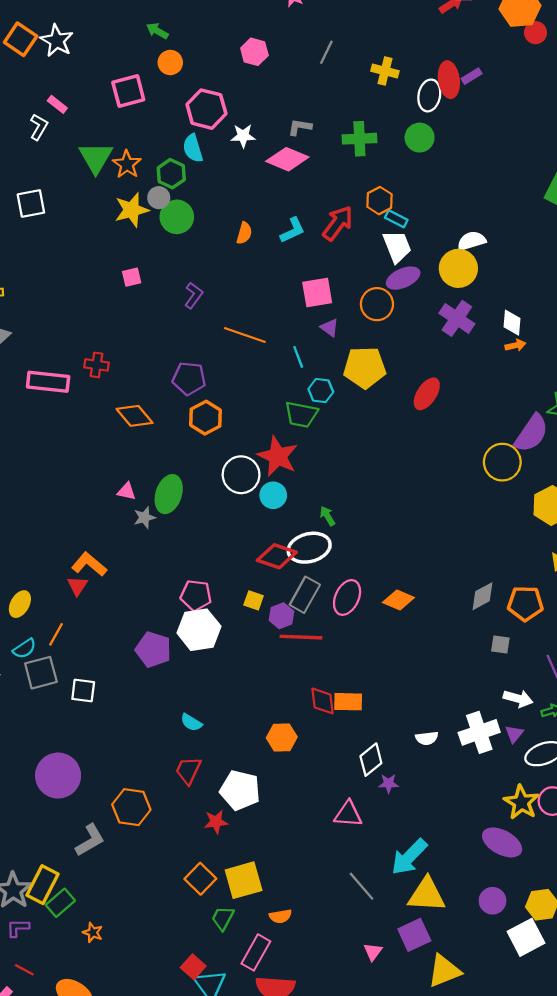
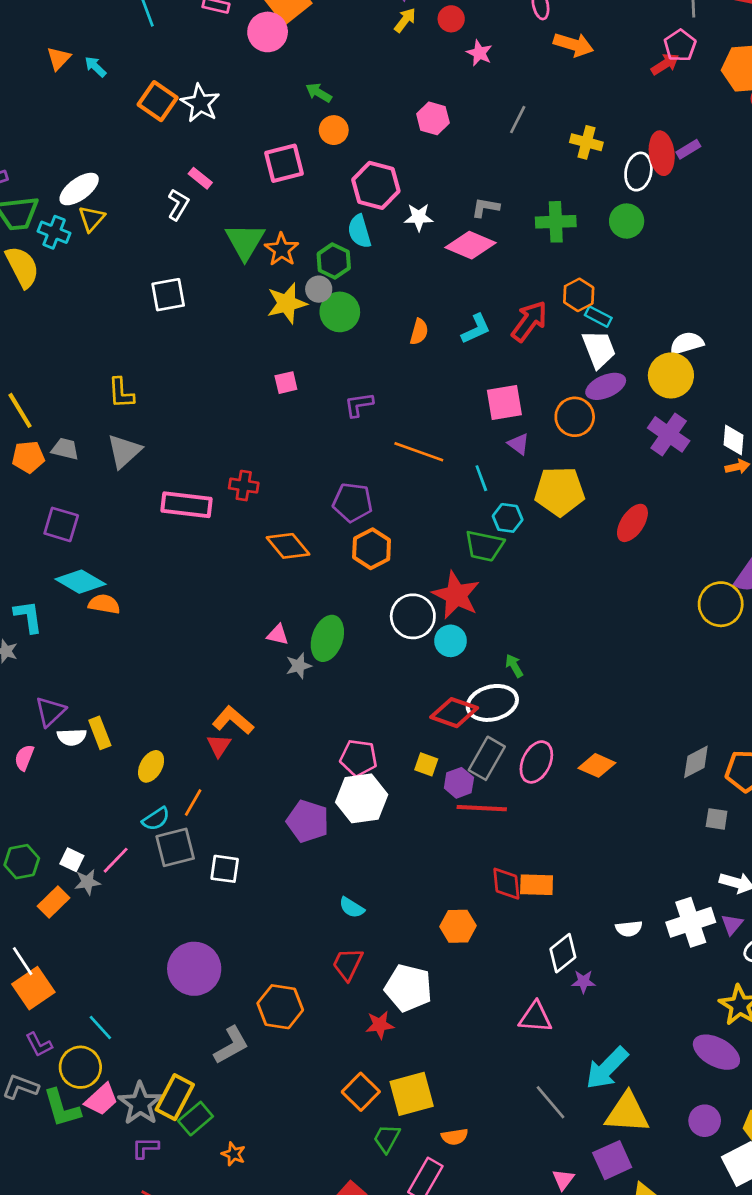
purple L-shape: (194, 295) -> (359, 405), turned -135

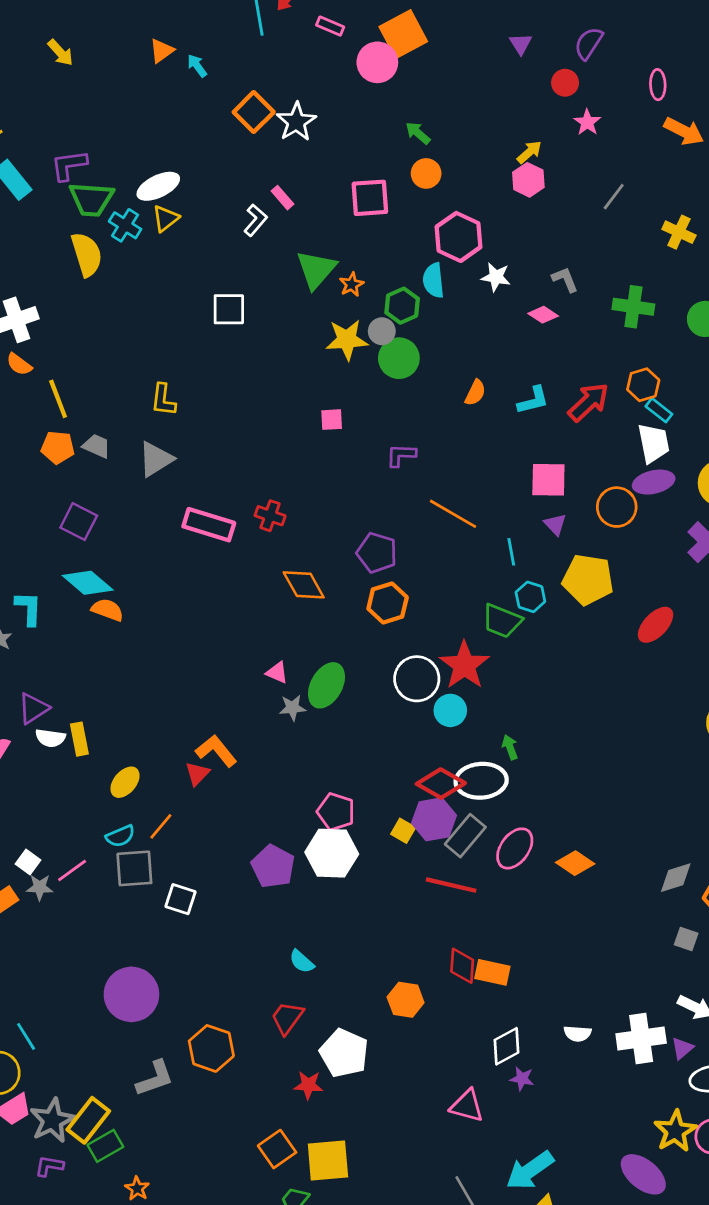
yellow arrow: (405, 20) -> (529, 152), moved
gray L-shape: (485, 207) -> (565, 279), turned 48
pink diamond: (471, 245) -> (543, 315), size x0.6
orange star: (282, 250) -> (352, 284), size x0.7
purple hexagon: (459, 783) -> (434, 819), moved, size x1.4

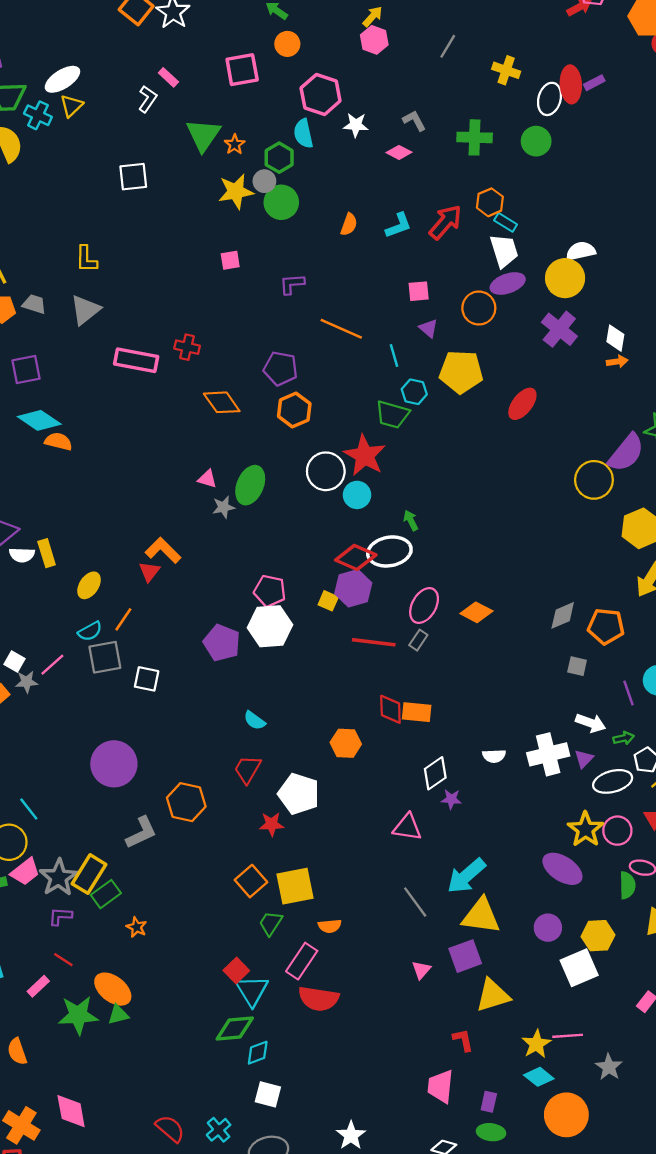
pink square: (548, 480) -> (419, 291), size x0.7
purple square: (79, 522) -> (26, 370), turned -32
gray rectangle: (465, 836) -> (418, 640), moved, size x0.6

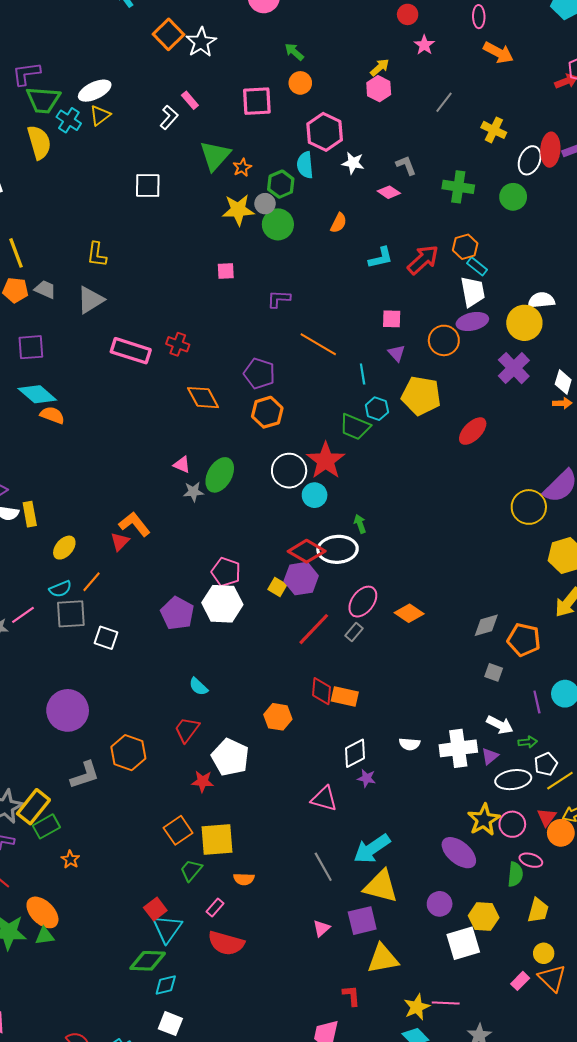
orange semicircle: (349, 224) -> (339, 223), moved
red line: (374, 642) -> (314, 629), turned -60
pink rectangle: (302, 961) -> (215, 908), size x0.6

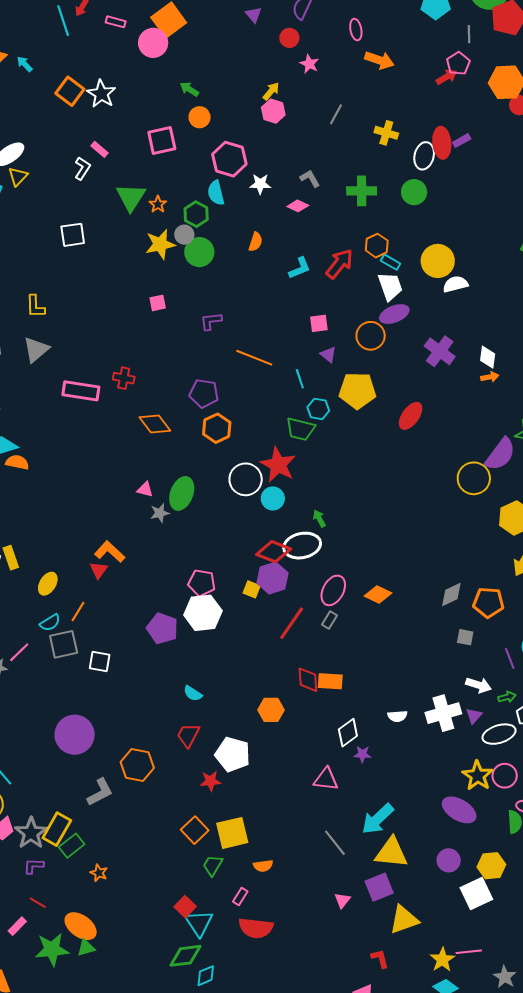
yellow circle: (524, 323) -> (438, 261), moved

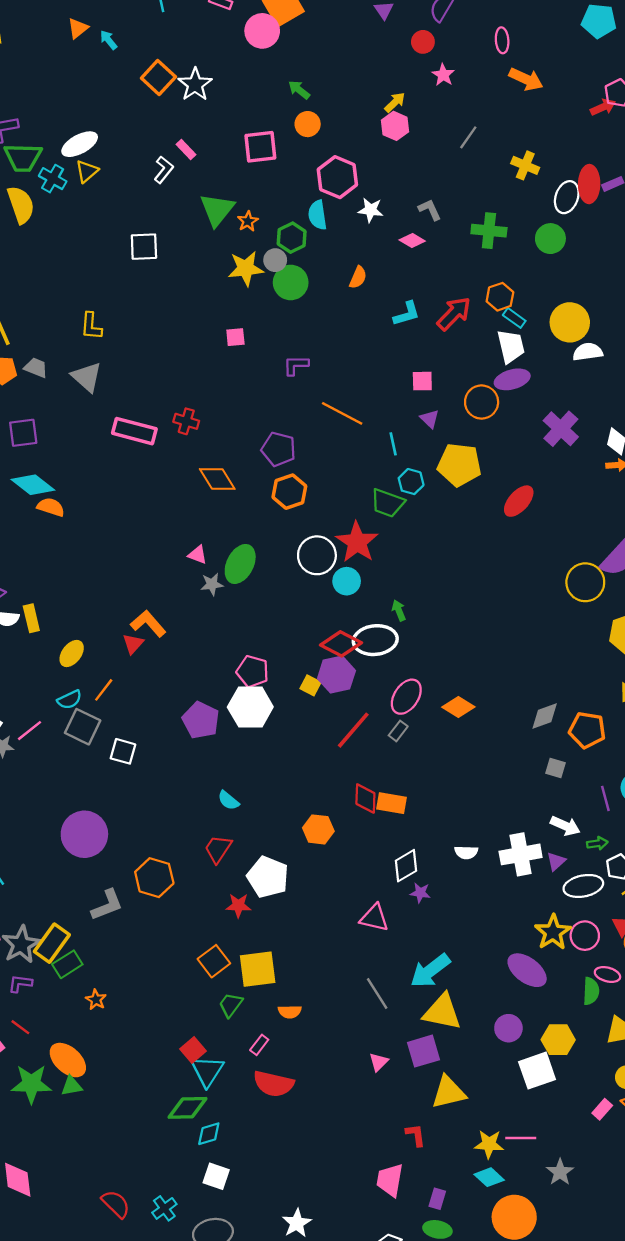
gray triangle: (36, 350) -> (87, 377), turned -44
gray square: (64, 644) -> (83, 727), turned 32
yellow star: (442, 960) -> (489, 1144), turned 30

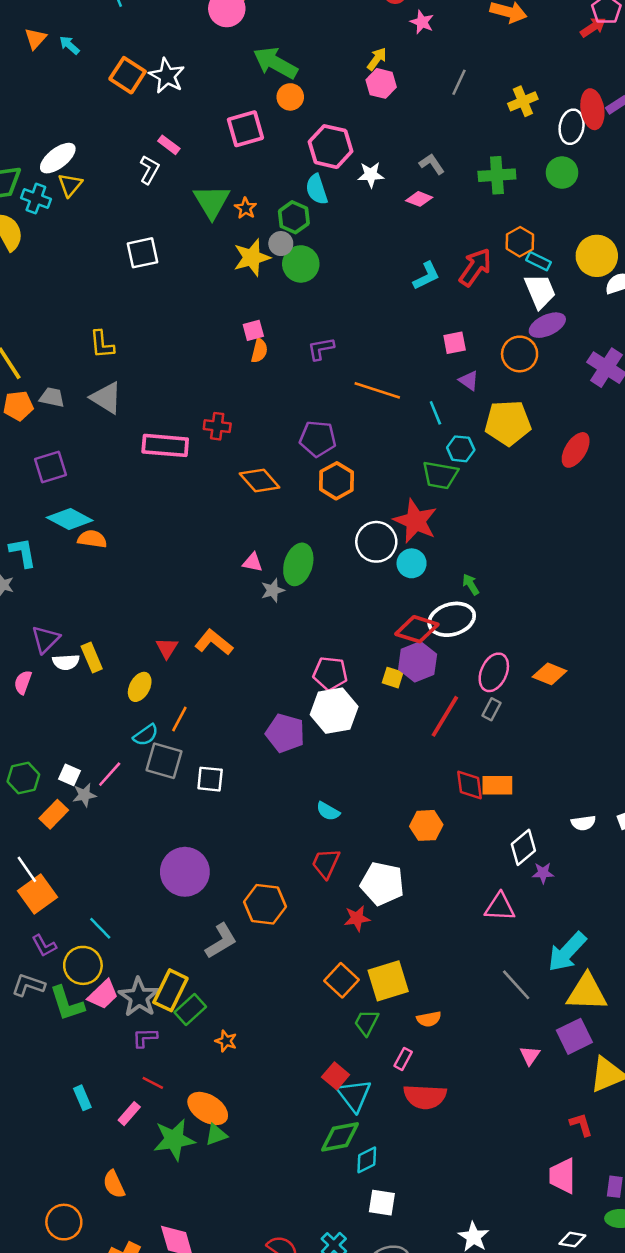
green arrow: (299, 90) -> (275, 63), size x1.8
yellow cross: (525, 165) -> (523, 101), turned -36
orange semicircle: (358, 277) -> (259, 351), moved
red triangle: (133, 644) -> (167, 648), moved

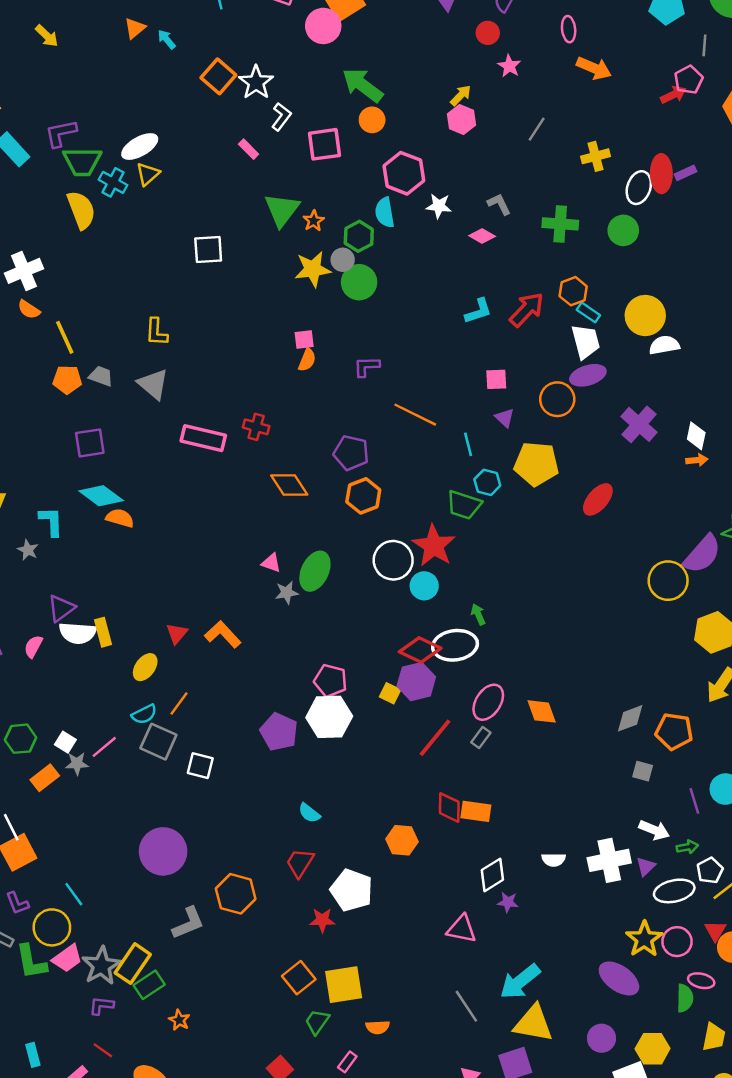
white L-shape: (149, 170) -> (281, 117), moved
white semicircle: (66, 662) -> (78, 633), size x1.4
orange diamond: (550, 674) -> (542, 711), turned 40

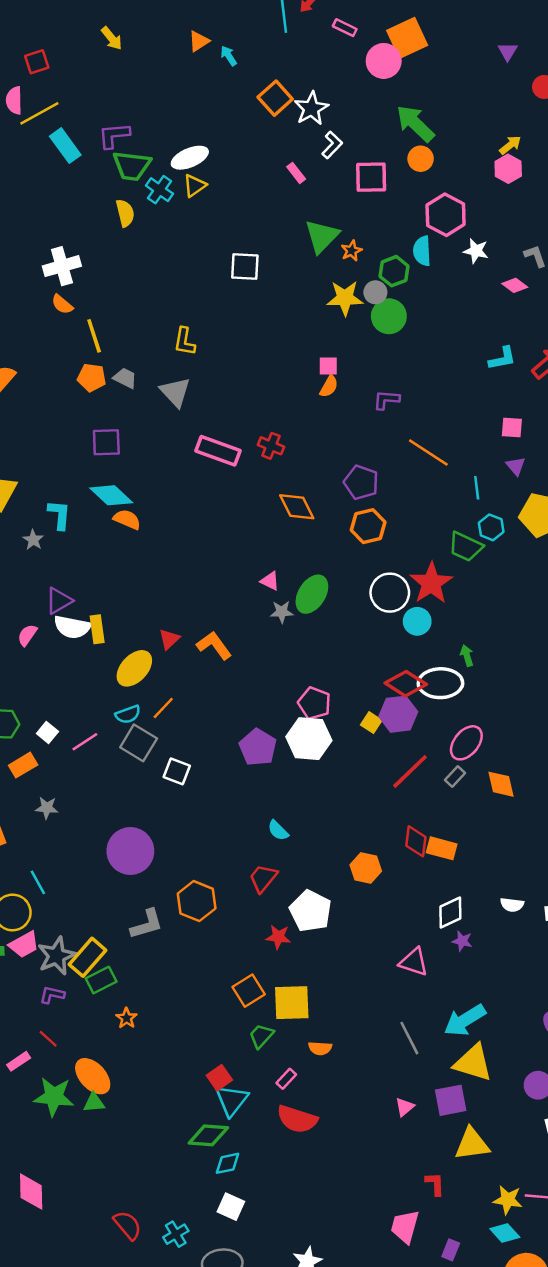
yellow semicircle: (81, 210) -> (125, 213), size x0.7
yellow ellipse: (145, 667) -> (134, 668), size x1.4
orange diamond: (542, 711) -> (501, 784), moved
gray star: (77, 763) -> (47, 808), moved

